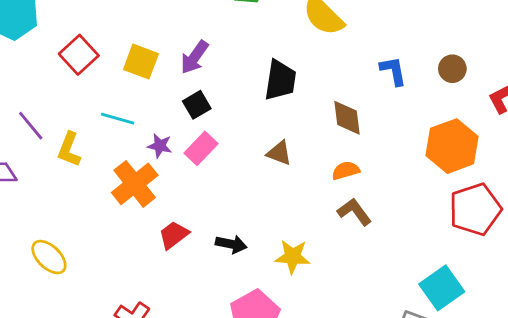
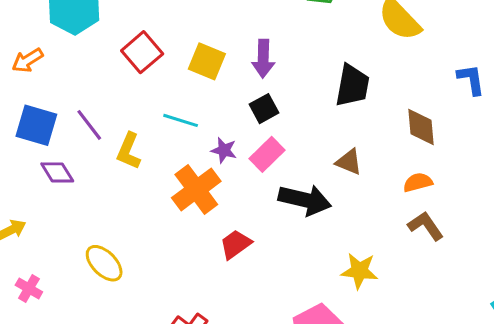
purple arrow: (195, 57) -> (263, 59), turned -36
black arrow: (231, 244) -> (305, 200), moved, size x1.6

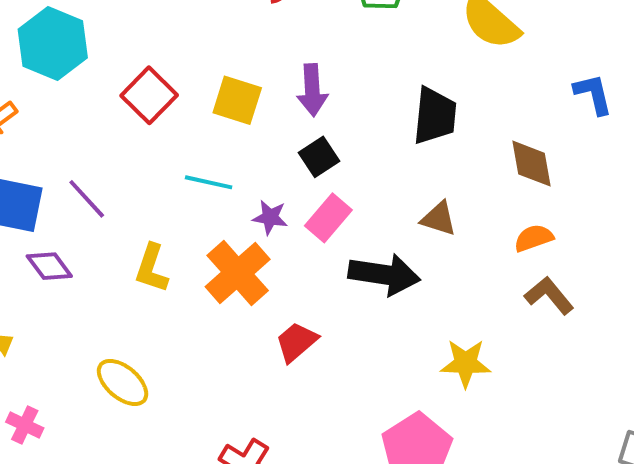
yellow L-shape: (129, 151) -> (152, 268), moved

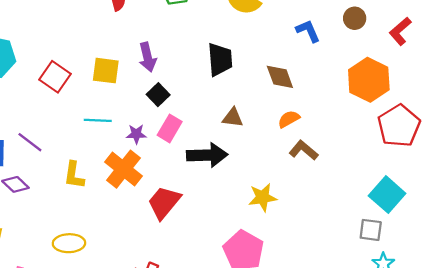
red trapezoid: (296, 342) -> (164, 202), size x1.4
yellow ellipse: (123, 382) -> (69, 243), turned -32

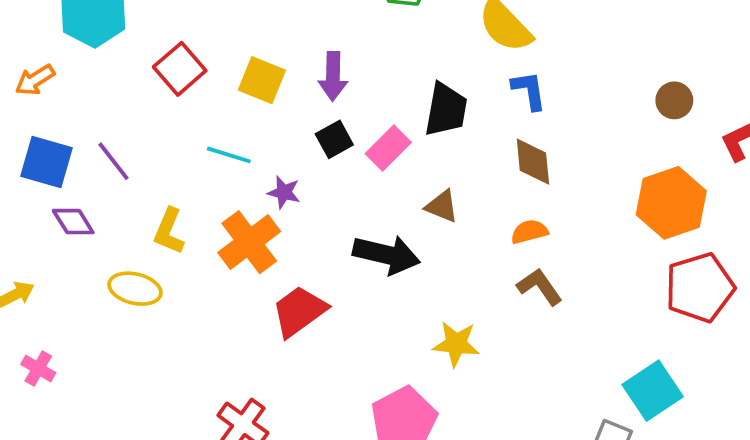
blue L-shape: (308, 31) -> (529, 90), moved
pink rectangle: (170, 128) -> (388, 148), moved
yellow ellipse: (69, 243) -> (135, 289), moved

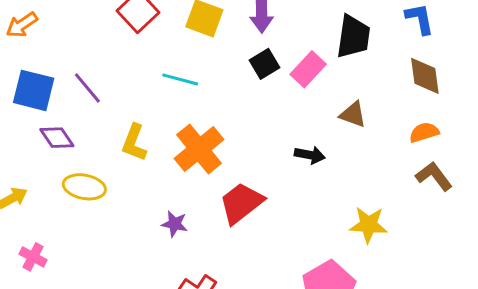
purple star: (284, 192) -> (175, 224), moved
black arrow: (386, 255) -> (310, 155), size x0.6
yellow ellipse: (135, 289) -> (84, 187), moved

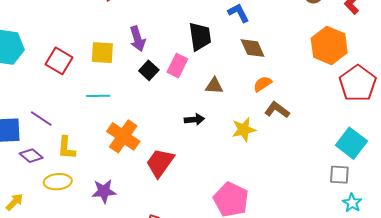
yellow L-shape: (134, 143) -> (66, 148), moved
purple star: (175, 224) -> (104, 191), moved, size x1.4
yellow star: (368, 225) -> (244, 130), moved

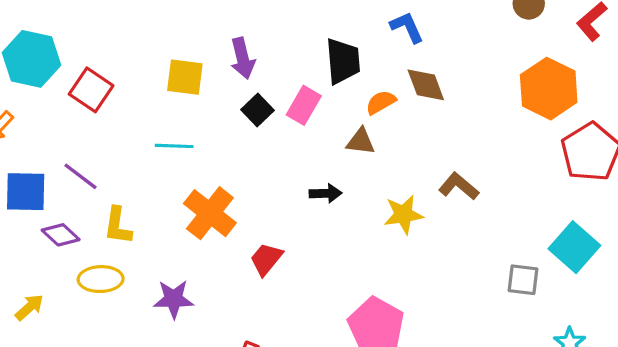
red square: (59, 61) -> (91, 90), moved
orange semicircle: (263, 84) -> (381, 102), moved
red trapezoid: (160, 163) -> (266, 259), size x0.7
gray square: (339, 175) -> (523, 280), moved

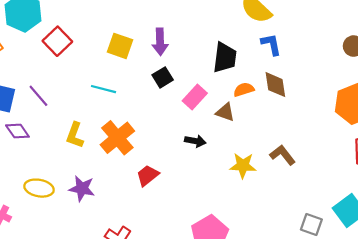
pink rectangle: (304, 105) -> (195, 97), moved
yellow L-shape: (118, 226) -> (75, 135), moved
yellow ellipse: (101, 279) -> (39, 188), moved

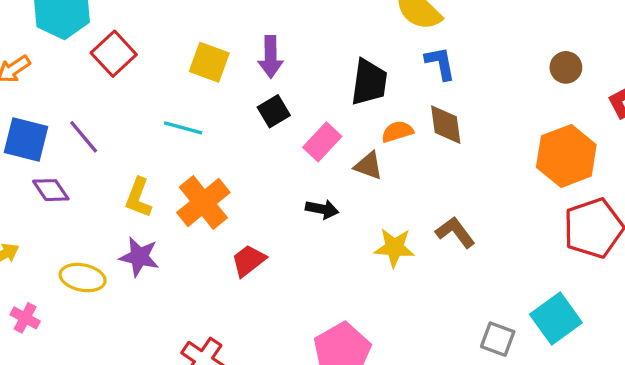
purple star: (82, 188) -> (139, 257), moved

